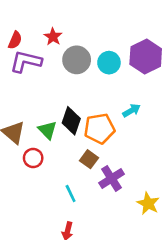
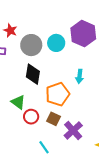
cyan arrow: (132, 110) -> (79, 76), turned 136
black diamond: (71, 121) -> (33, 74), moved
red circle: (33, 158) -> (31, 117), moved

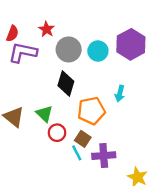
purple cross: (73, 131) -> (104, 156), turned 30
cyan line: (44, 147) -> (77, 153), moved

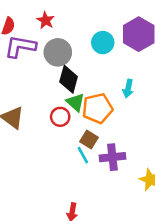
gray circle: (69, 49) -> (58, 52), moved
green triangle: (44, 114) -> (75, 102), moved
red circle: (57, 133) -> (60, 117), moved

